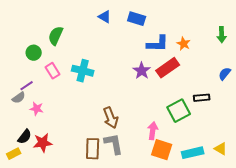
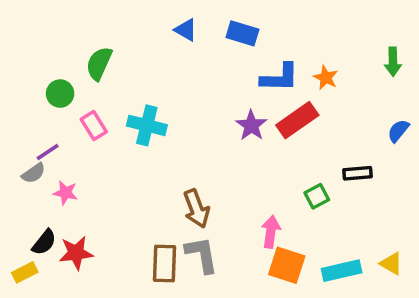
green square: (179, 111) -> (317, 196), size x0.6

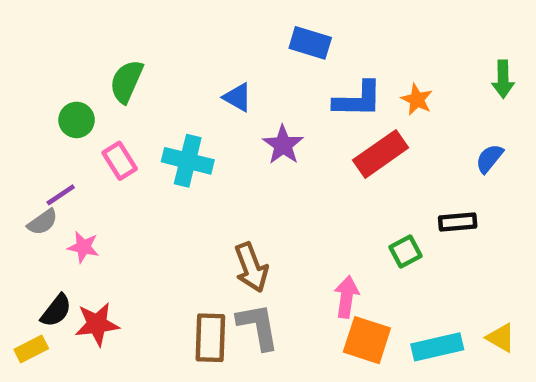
blue triangle: (186, 30) -> (238, 97), moved
purple star: (251, 125) -> (283, 145), moved
blue semicircle: (398, 131) -> (489, 159), moved

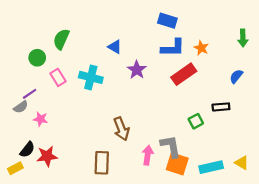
blue rectangle: (310, 43) -> (167, 21), moved
pink arrow: (347, 297) -> (148, 155), moved
gray L-shape: (258, 326) -> (171, 146), moved

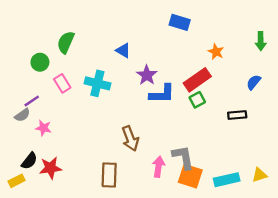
blue L-shape: (173, 48) -> (162, 94), moved
green square: (196, 121) -> (197, 100), moved
yellow triangle: (242, 163) -> (259, 175), turned -48

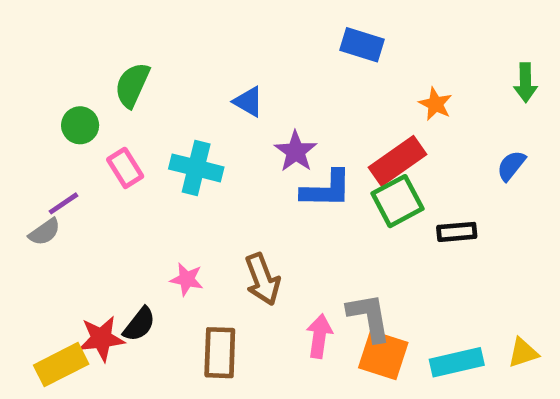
green square: (197, 100) -> (398, 201), size x1.5
black rectangle: (237, 115) -> (457, 232), moved
pink star: (43, 128) -> (187, 279), moved
black semicircle: (29, 161) -> (139, 324), moved
yellow rectangle: (16, 181) -> (61, 365), moved, size x1.5

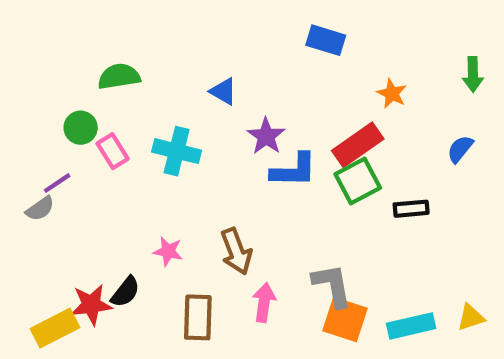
green semicircle: (132, 85) -> (119, 76), turned 57
green circle: (80, 125) -> (81, 128), moved
pink arrow: (319, 336) -> (264, 302), moved

